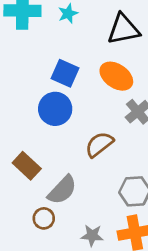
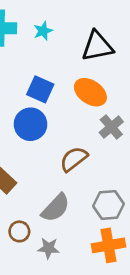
gray semicircle: (62, 190) -> (56, 208), moved
gray star: (92, 235) -> (49, 248), moved

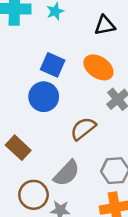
black triangle: (97, 46) -> (105, 25), size x0.7
brown circle: (19, 231) -> (33, 195), size x1.5

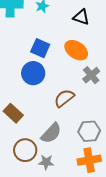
black triangle: (105, 25) -> (81, 17), turned 30

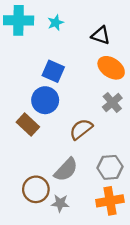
orange ellipse: (76, 50) -> (111, 68), moved
brown rectangle: (13, 113) -> (28, 125), moved

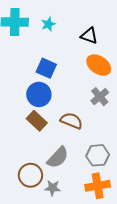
brown rectangle: (28, 125) -> (37, 121), moved
brown semicircle: (81, 129) -> (71, 121), turned 60

